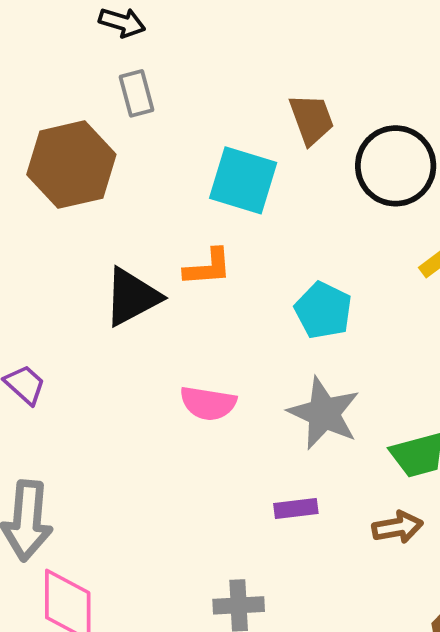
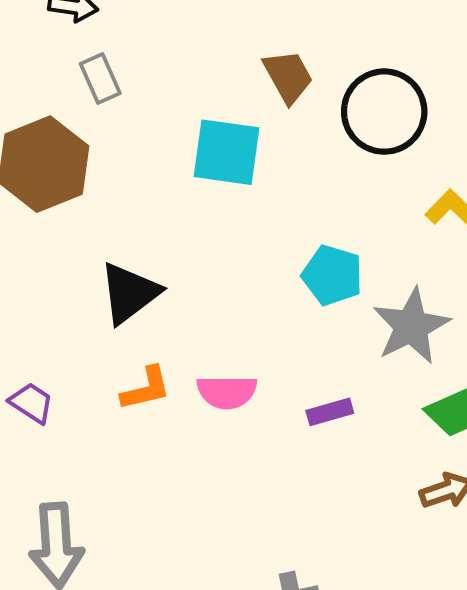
orange L-shape: (208, 267) -> (146, 389), moved
gray star: (324, 413) -> (411, 326), moved, turned 30
purple rectangle: (296, 508) -> (330, 412), moved

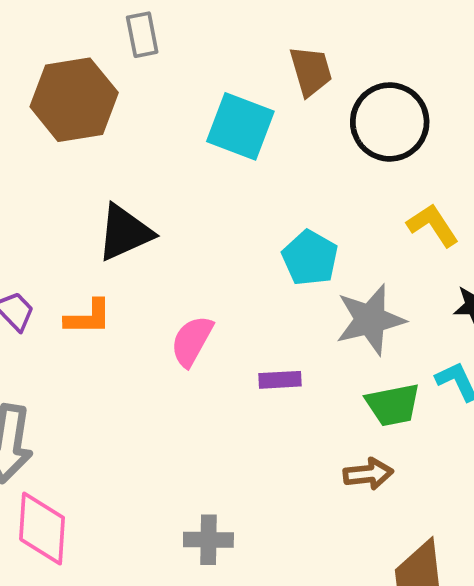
orange L-shape: (146, 389) -> (88, 317), moved
pink semicircle: (227, 392) -> (192, 341), turned 106

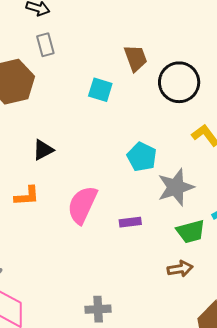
cyan square: (240, 126) -> (100, 90), size x0.7
black triangle: (125, 233) -> (43, 150), size x0.7
pink semicircle: (192, 341) -> (82, 205), size x1.4

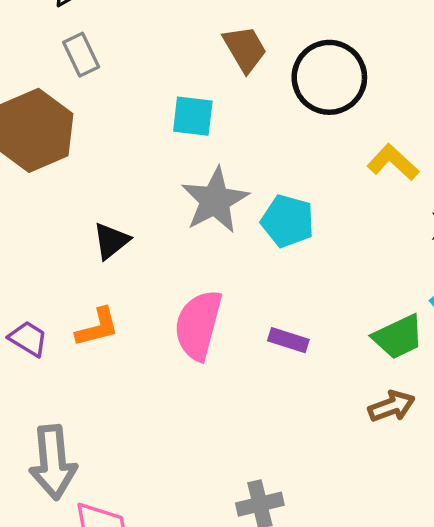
gray star: (176, 187) -> (215, 200), moved
purple rectangle: (130, 222) -> (288, 340), turned 35

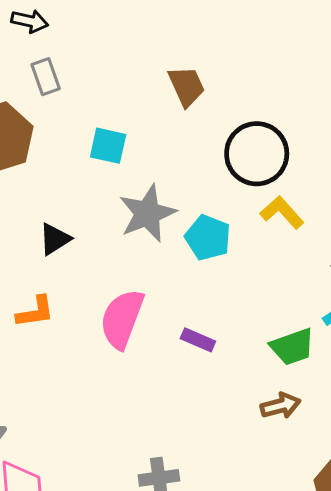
black circle: (329, 77) -> (257, 154), moved
cyan square: (193, 116) -> (108, 146), moved
yellow L-shape: (393, 162) -> (282, 212), moved

